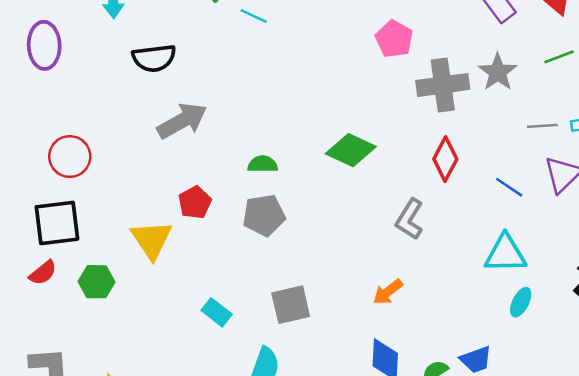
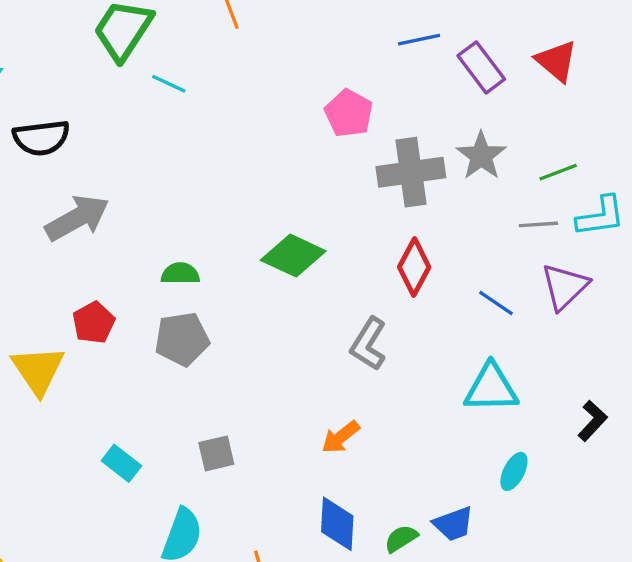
green line: (559, 57) -> (558, 172), moved
cyan ellipse: (521, 302) -> (514, 471), moved
gray square: (291, 305) -> (216, 453), size x0.7

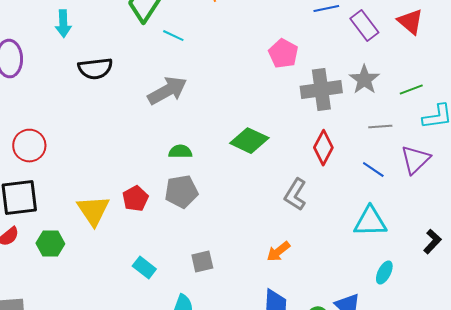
gray arrow: (77, 218) -> (167, 91), moved
gray line: (538, 224) -> (380, 127), moved
red pentagon: (94, 323) -> (135, 199), moved

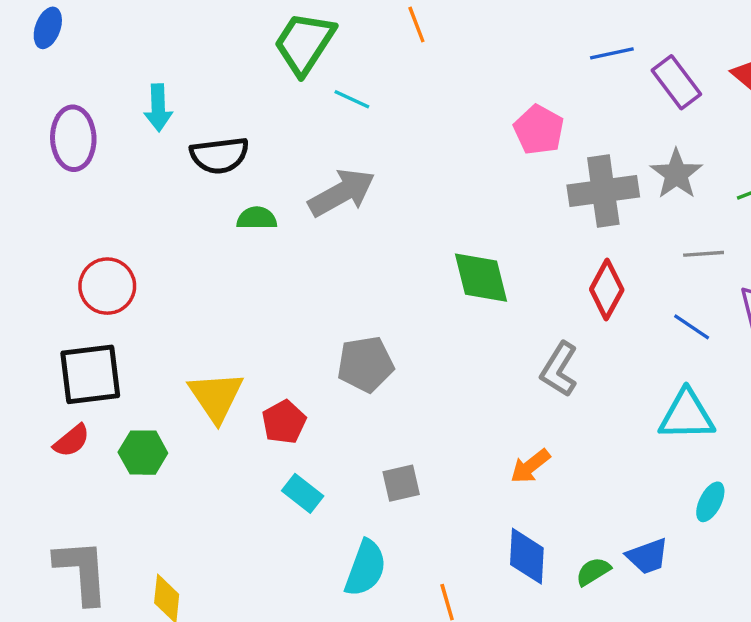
cyan arrow: (63, 24) -> (158, 108), moved
green diamond: (249, 141) -> (481, 278), turned 51
green semicircle: (180, 152) -> (257, 218), moved
red pentagon: (135, 199) -> (284, 422), moved

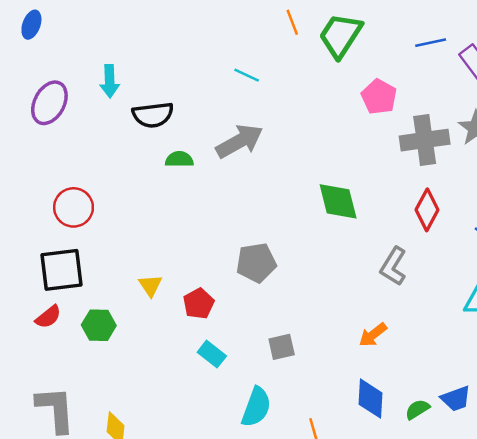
green trapezoid: (304, 43) -> (340, 35), moved
purple ellipse: (73, 138) -> (49, 103), turned 30
yellow triangle: (216, 397) -> (150, 286), size x0.6

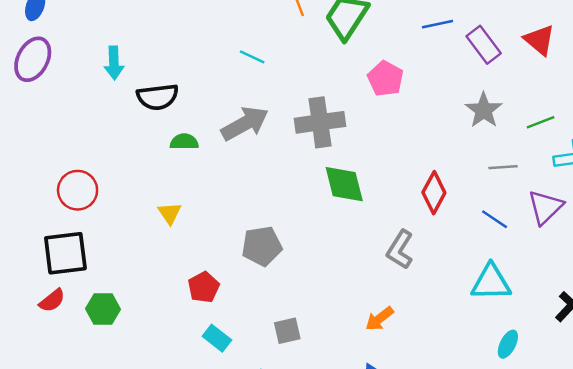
purple ellipse: (49, 103) -> (33, 59), moved
gray cross: (425, 140) -> (320, 122), moved
yellow triangle: (150, 286) -> (170, 213), moved

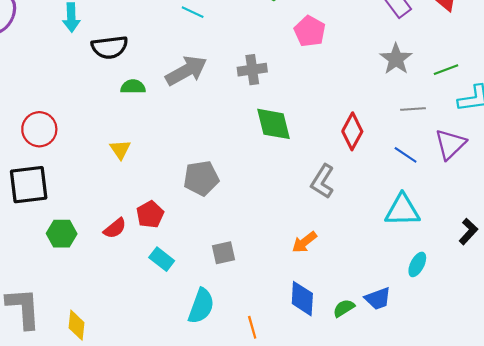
gray cross: (320, 122) -> (252, 70), size x0.7
red semicircle: (52, 300) -> (115, 228), moved

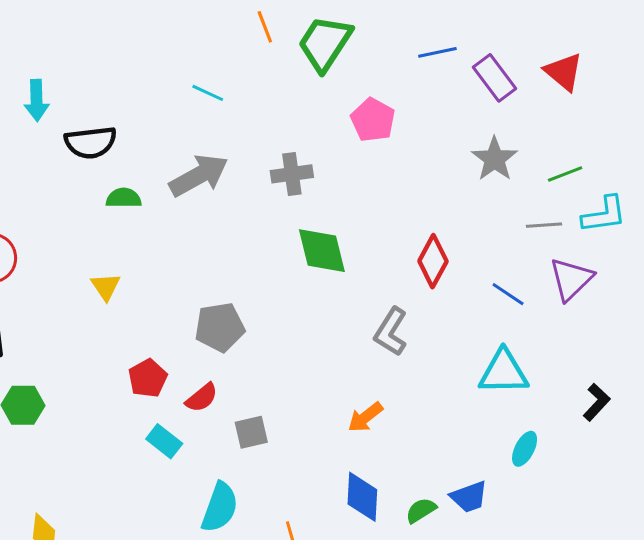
gray line: (413, 109) -> (544, 225), moved
red semicircle: (115, 228) -> (202, 398), moved

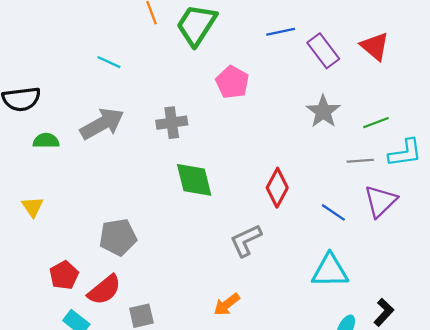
gray L-shape: (391, 332) -> (246, 240), turned 33
red semicircle: (202, 398) -> (104, 290), size x1.4
black L-shape: (597, 402) -> (384, 312), moved

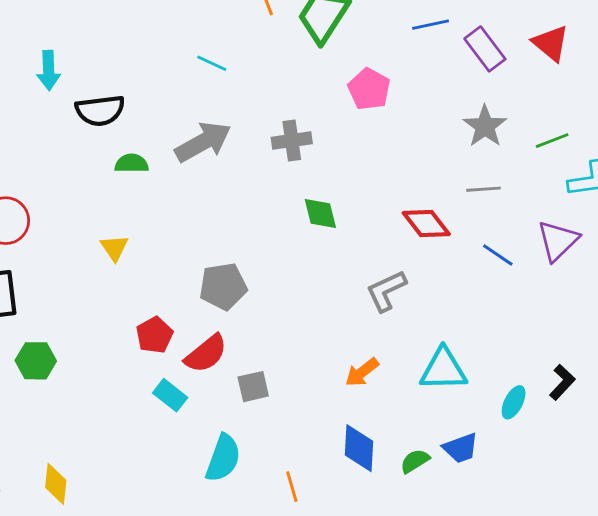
gray line: (360, 161) -> (483, 189), moved
green diamond: (194, 180) -> (320, 213), size x0.7
red diamond: (277, 188) -> (426, 223), turned -66
cyan triangle: (330, 271) -> (443, 369), moved

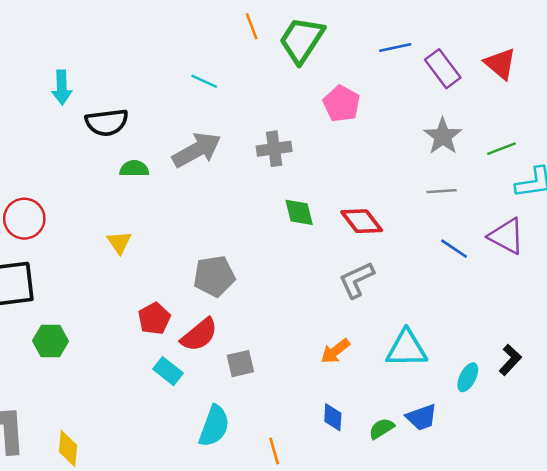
red diamond: (426, 223) -> (362, 221), moved
purple triangle: (558, 241) -> (506, 236), turned -48
blue diamond: (359, 448) -> (333, 417), size x0.7

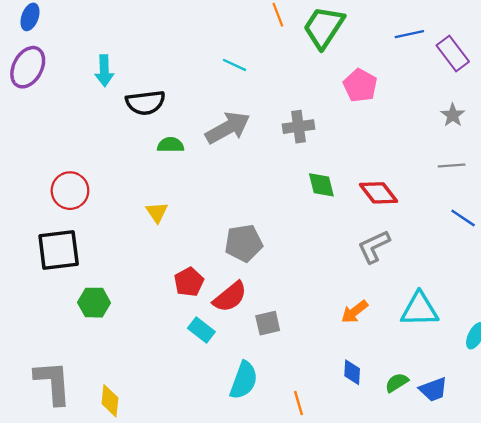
gray star: (443, 136) -> (453, 115), size x0.7
blue trapezoid: (422, 417) -> (433, 389), moved

